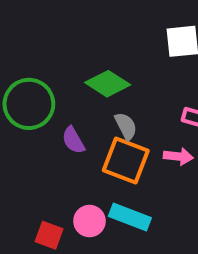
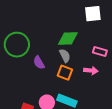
green diamond: (108, 84) -> (68, 39), moved, turned -35
orange square: (126, 160) -> (65, 73), size x0.7

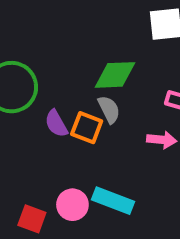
orange square: (65, 73) -> (87, 128), moved

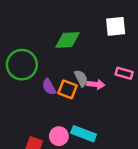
green diamond: (115, 75) -> (67, 40), moved
pink arrow: (162, 140) -> (96, 84), moved

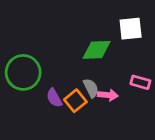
green diamond: (67, 40) -> (97, 50), moved
orange square: (67, 89) -> (75, 101), turned 30

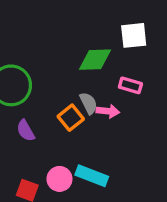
pink rectangle: (140, 82) -> (130, 85), moved
purple semicircle: (54, 98) -> (26, 131), moved

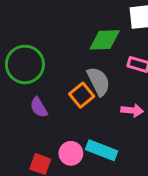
gray semicircle: (89, 103) -> (98, 81), size x1.4
pink arrow: (108, 111) -> (132, 110), moved

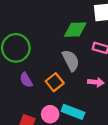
orange square: (82, 95) -> (55, 82), moved

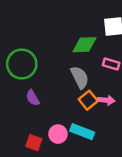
orange square: (55, 82) -> (88, 100), moved

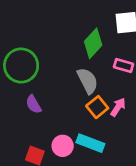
green diamond: (85, 45) -> (93, 43), turned -45
pink arrow: (106, 100) -> (118, 107), turned -63

